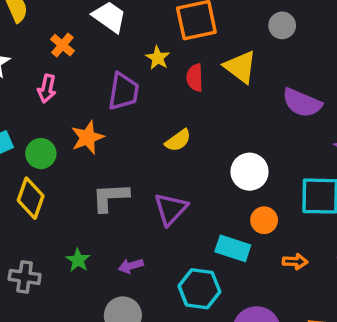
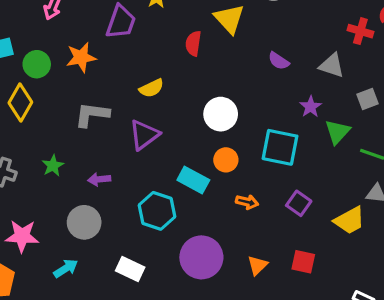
red semicircle: (195, 78) -> (193, 43), moved
purple semicircle: (302, 103) -> (279, 61), size x0.6
yellow semicircle: (178, 140) -> (152, 88), moved

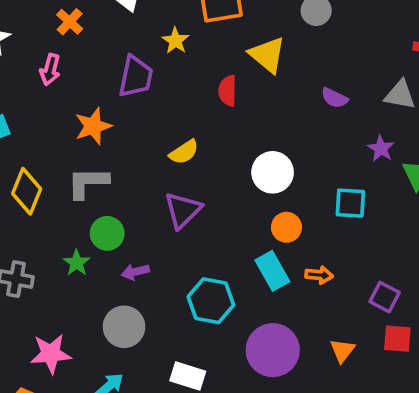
green circle: (37, 64) -> (107, 233), moved
gray L-shape: (92, 114) -> (88, 183), moved
cyan square: (280, 147) -> (350, 203), size x0.7
cyan rectangle: (193, 180) -> (272, 271), moved, turned 40
purple square: (299, 203) -> (385, 297), moved

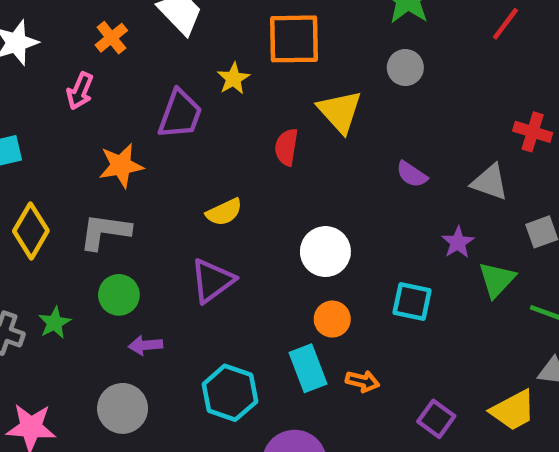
green star: (77, 263) -> (55, 323), moved

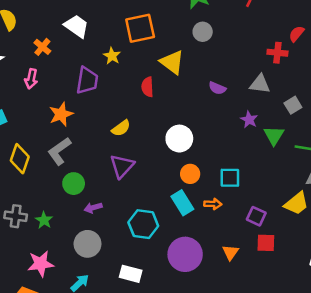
gray L-shape: (105, 231) -> (59, 151), turned -32
cyan square: (412, 302) -> (230, 178), moved
green star: (55, 323) -> (44, 220), moved

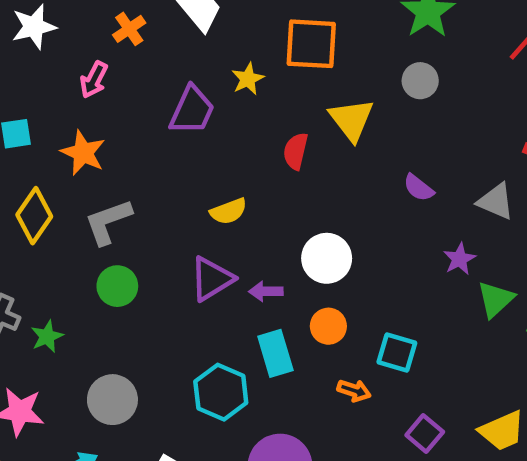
orange star: (61, 114) -> (83, 153), moved, turned 30
cyan rectangle: (182, 203) -> (275, 353), moved
purple arrow: (93, 208) -> (266, 291), moved

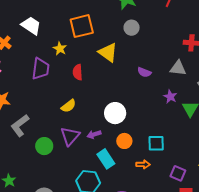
red semicircle: (296, 151) -> (78, 72), moved
green circle: (117, 286) -> (44, 146), moved

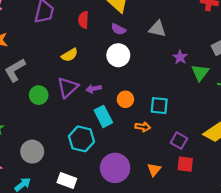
gray triangle: (178, 68) -> (157, 29), moved
purple semicircle: (144, 72) -> (118, 29), moved
white circle: (115, 113) -> (118, 55), moved

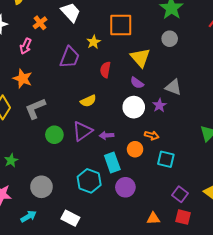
purple star: (180, 57) -> (159, 105), moved
orange arrow: (143, 127) -> (152, 135), moved
purple circle: (115, 168) -> (125, 187), moved, size x0.7
orange triangle: (154, 170) -> (153, 218), turned 40

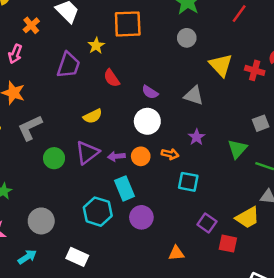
yellow triangle: (140, 58) -> (221, 65), moved
red semicircle: (105, 70) -> (112, 78), turned -42
purple star: (159, 105) -> (197, 137), moved
orange circle: (135, 149) -> (141, 156), moved
red square: (183, 217) -> (228, 244), moved

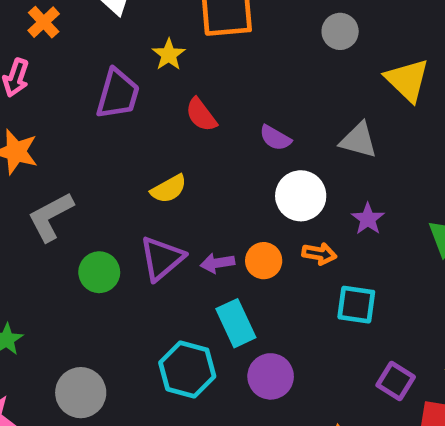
white circle: (147, 121) -> (301, 196), moved

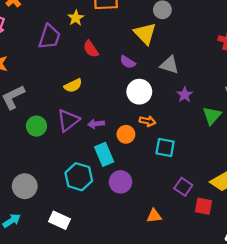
yellow triangle: (407, 80) -> (145, 34), moved
purple star: (368, 219) -> (185, 95), moved
orange circle: (264, 261) -> (126, 134), moved

